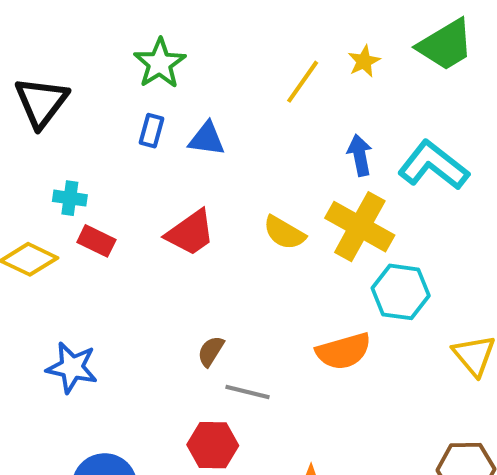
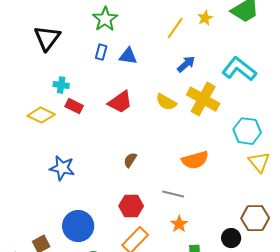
blue arrow: (360, 155) -> (186, 64), moved, turned 60
cyan hexagon: (401, 292) -> (247, 131), moved
gray line: (247, 392) -> (173, 194), moved

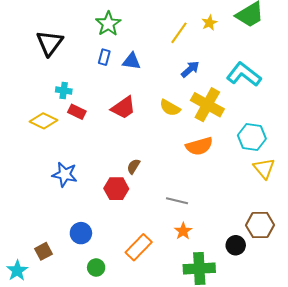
orange semicircle: (195, 160) -> (199, 146), moved
red hexagon: (131, 206) -> (116, 189), moved
blue circle: (78, 226) -> (81, 233), size x0.7

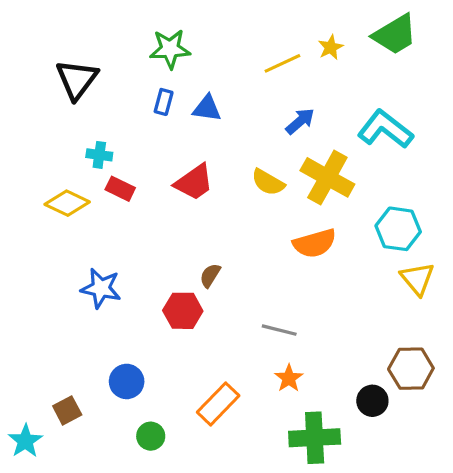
green star: (108, 24) -> (170, 49), turned 30
yellow line: (179, 33) -> (282, 63), turned 30

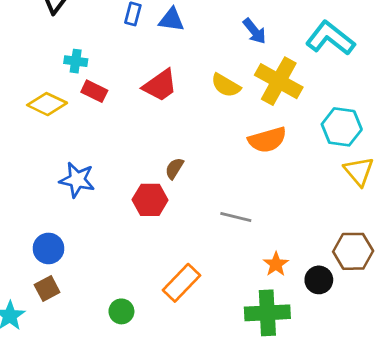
blue arrow: (300, 121) -> (254, 31), turned 92
orange star: (289, 378) -> (276, 264), moved
blue circle: (127, 381) -> (48, 248), moved

